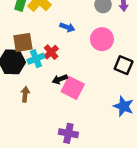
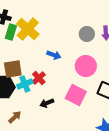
pink square: (73, 88) -> (76, 95), moved
brown arrow: (25, 94) -> (15, 117), turned 40

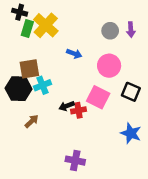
red cross: (39, 78) -> (79, 110), moved, turned 32

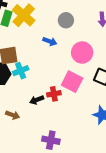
gray circle: (110, 31) -> (66, 20), moved
black arrow: (67, 106) -> (37, 100), moved
brown arrow: (32, 121) -> (13, 115), moved, turned 64

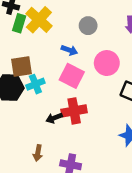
pink square: (72, 82) -> (72, 76), moved
red cross: (54, 94) -> (74, 111), size x1.5
brown arrow: (13, 115) -> (38, 153), moved, turned 80

